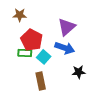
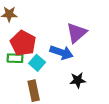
purple triangle: (67, 27) -> (77, 33), moved

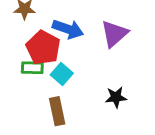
blue arrow: (61, 52) -> (68, 29), moved

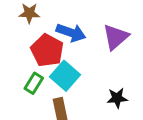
green rectangle: (32, 68) -> (34, 83), moved, turned -60
cyan square: (62, 74) -> (65, 76), size x1.4

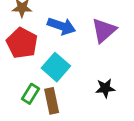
red pentagon: (47, 50) -> (22, 43), moved
green rectangle: (34, 83) -> (30, 94), moved

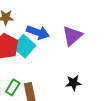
cyan square: (56, 67) -> (24, 46), moved

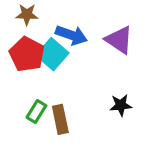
purple triangle: (72, 36) -> (119, 40), turned -45

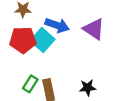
red pentagon: (27, 54) -> (23, 40), turned -30
black star: (121, 105) -> (88, 88), moved

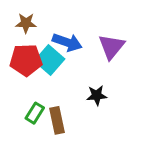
purple triangle: (94, 29) -> (111, 47), turned 35
black star: (88, 88) -> (97, 95), moved

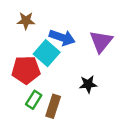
red pentagon: (26, 60) -> (26, 70), moved
brown rectangle: (57, 120) -> (53, 106), turned 30

